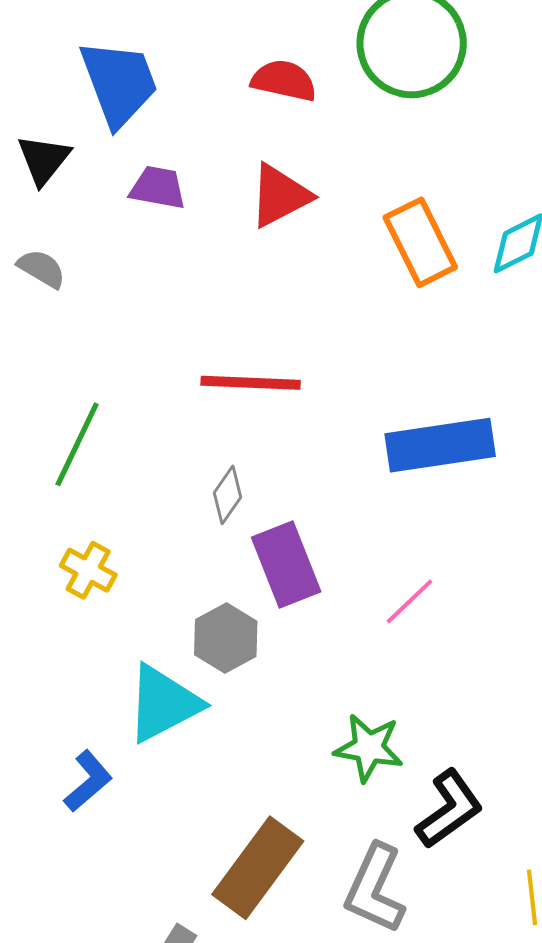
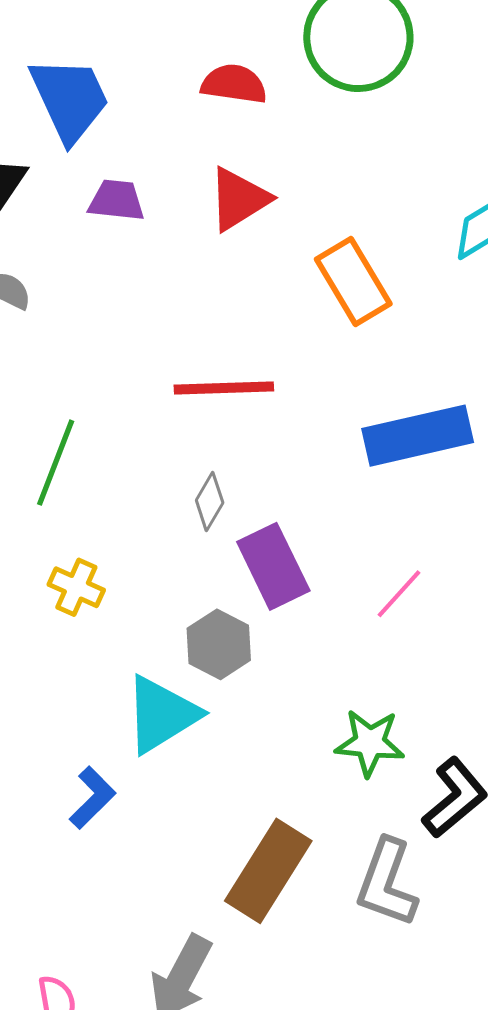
orange rectangle: (420, 242) -> (353, 281), moved

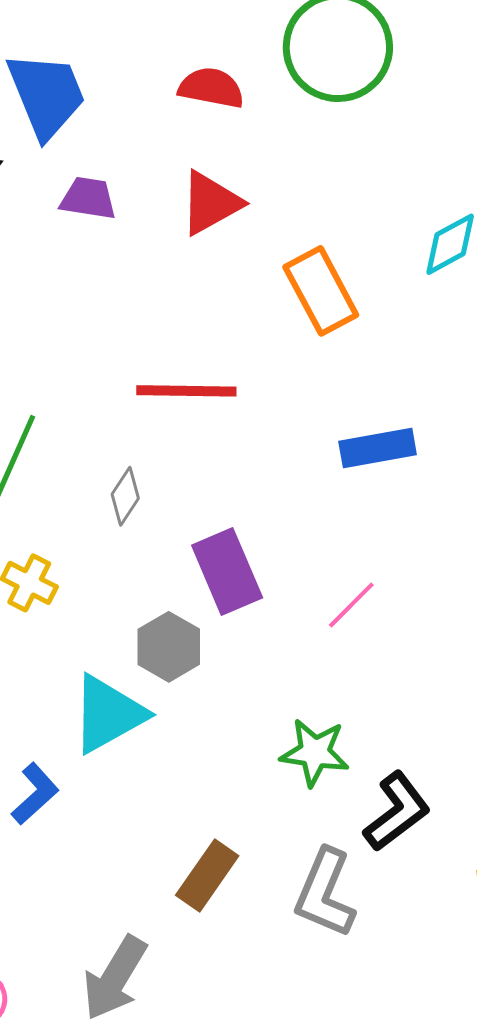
blue rectangle: (418, 436) -> (378, 448), size x0.7
gray diamond: (210, 502) -> (125, 496), moved
brown rectangle: (268, 871) -> (207, 876), size x0.7

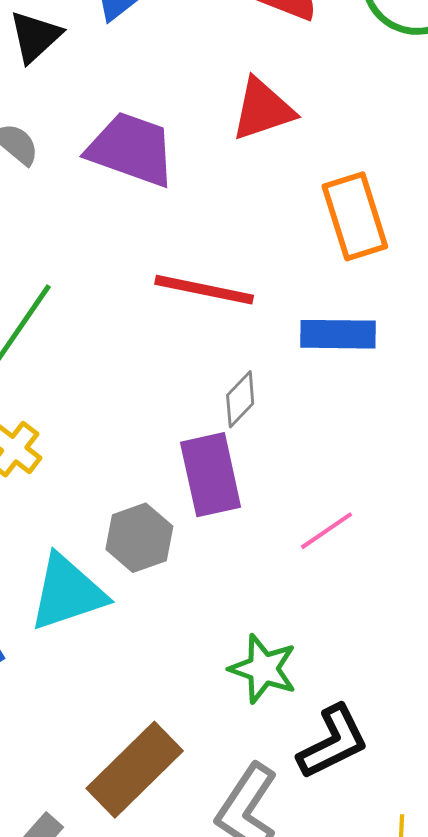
purple trapezoid: (88, 198) -> (131, 149), moved, size x1.6
blue rectangle: (378, 448) -> (338, 334), moved
gray diamond: (125, 496) -> (240, 399), moved
brown rectangle: (207, 876) -> (135, 770), size x1.4

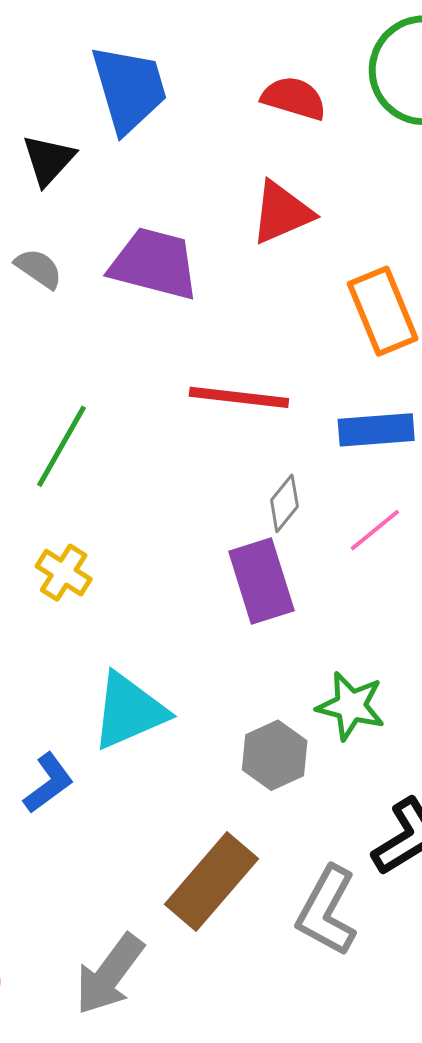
pink line: (327, 531) -> (375, 530), moved
gray hexagon: (139, 538) -> (275, 755), moved
green star: (263, 669) -> (351, 706), moved

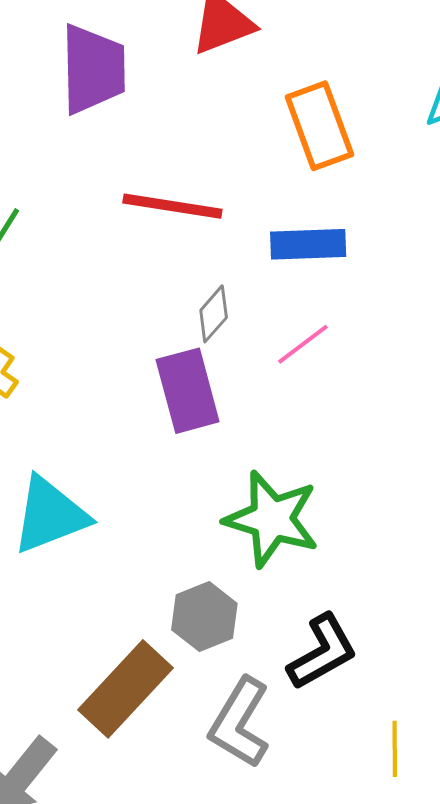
purple trapezoid: (154, 264) -> (93, 69), turned 72
green star: (351, 706) -> (272, 519), size x1.4
gray hexagon: (275, 755) -> (204, 617), moved

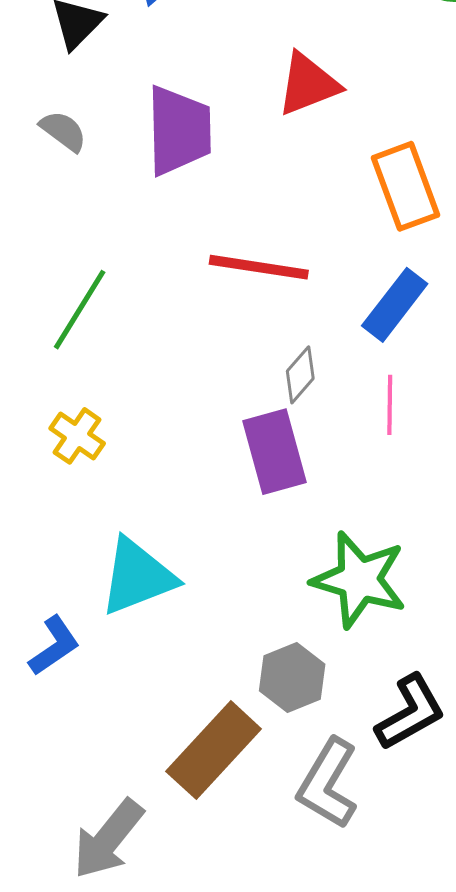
blue rectangle: (308, 244) -> (395, 305), turned -50
pink line: (303, 344) -> (390, 405), turned -52

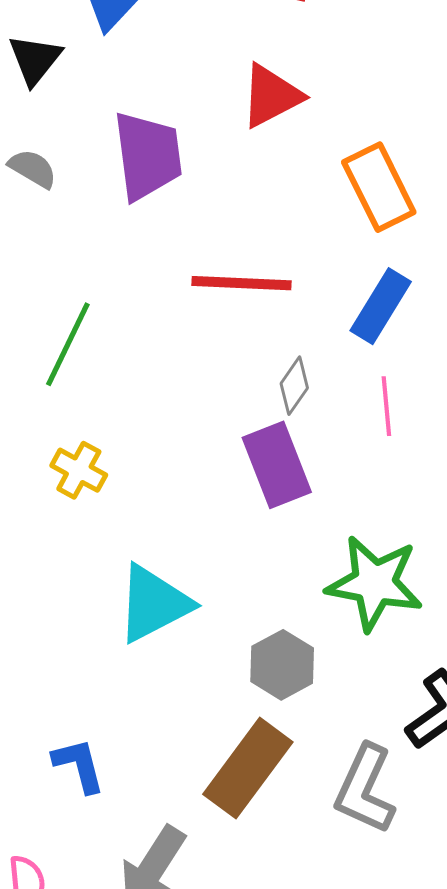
blue L-shape: (54, 646) -> (79, 765), moved, turned -64
gray hexagon: (292, 677) -> (282, 665), moved

